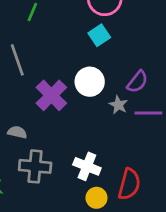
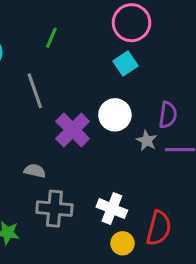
purple semicircle: (137, 82) -> (168, 115), turned -30

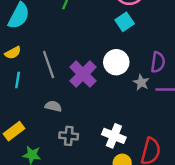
gray line: (35, 91) -> (49, 65), moved
gray cross: (54, 209) -> (69, 136), size x0.7

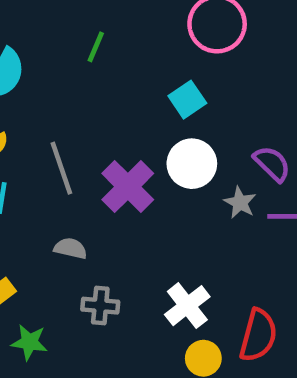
cyan square: (125, 22) -> (187, 100), moved
purple semicircle: (158, 62) -> (272, 164), turned -54
white cross: (114, 136) -> (187, 306), turned 30

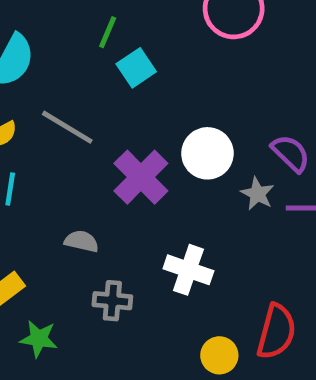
cyan square: (187, 100) -> (136, 68), moved
gray line: (61, 168) -> (67, 127), moved, turned -40
white cross: (187, 306) -> (188, 270), moved, turned -33

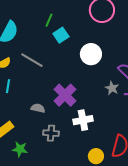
white circle: (207, 153) -> (91, 54), moved
purple cross: (141, 177) -> (65, 95), moved
white cross: (188, 270) -> (83, 120), turned -30

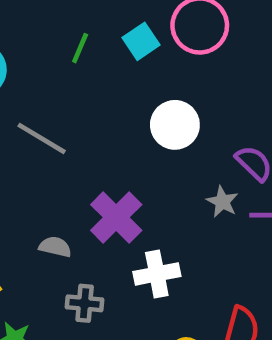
cyan square: (61, 35) -> (141, 41), moved

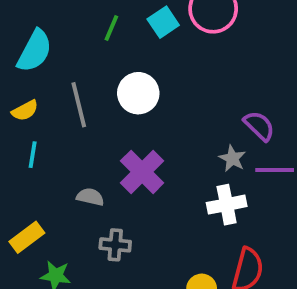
white circle: (175, 125) -> (138, 93), moved
gray line: (42, 138) -> (79, 105), turned 45
white cross: (157, 274) -> (227, 205), moved

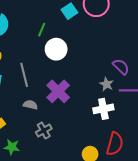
green line: (111, 28) -> (42, 30), moved
gray line: (79, 105) -> (24, 75), moved
gray cross: (115, 245) -> (44, 130), turned -35

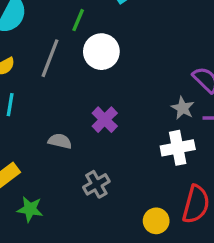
gray line: (24, 75) -> (50, 58), moved, turned 35
purple cross: (58, 91) -> (105, 120), size x0.7
gray cross: (44, 130) -> (96, 184), moved

